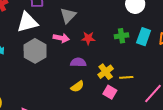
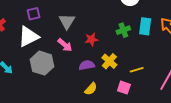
pink arrow: (61, 38) -> (65, 45), turned 42
yellow cross: (106, 72) -> (109, 61), moved

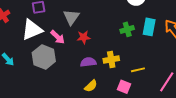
red star: (91, 39) -> (84, 37), moved
pink arrow: (65, 45) -> (58, 37), moved
yellow cross: (109, 61) -> (111, 60), turned 35

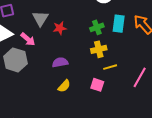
red star: (84, 37) -> (60, 28), moved
yellow cross: (111, 60) -> (99, 49), moved

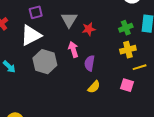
pink arrow: (28, 39) -> (73, 49), moved, turned -147
purple semicircle: (60, 62) -> (90, 63), turned -70

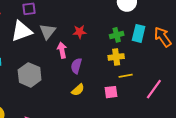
gray triangle: (69, 20) -> (48, 32), moved
gray hexagon: (45, 62) -> (30, 75), moved
pink square: (127, 85) -> (111, 92), turned -32

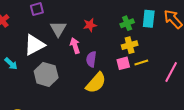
white triangle: (22, 31) -> (34, 45), moved
yellow semicircle: (78, 90) -> (96, 83), size x1.6
pink square: (111, 92) -> (123, 63), moved

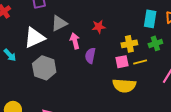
green cross: (127, 23) -> (155, 43), moved
red star: (90, 25) -> (99, 27), moved
gray triangle: (58, 29) -> (59, 23), turned 30
yellow semicircle: (96, 83) -> (124, 86), moved, turned 50

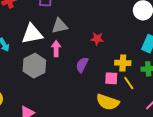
pink arrow: (75, 41) -> (56, 49), moved
yellow line: (140, 62) -> (129, 83), turned 56

